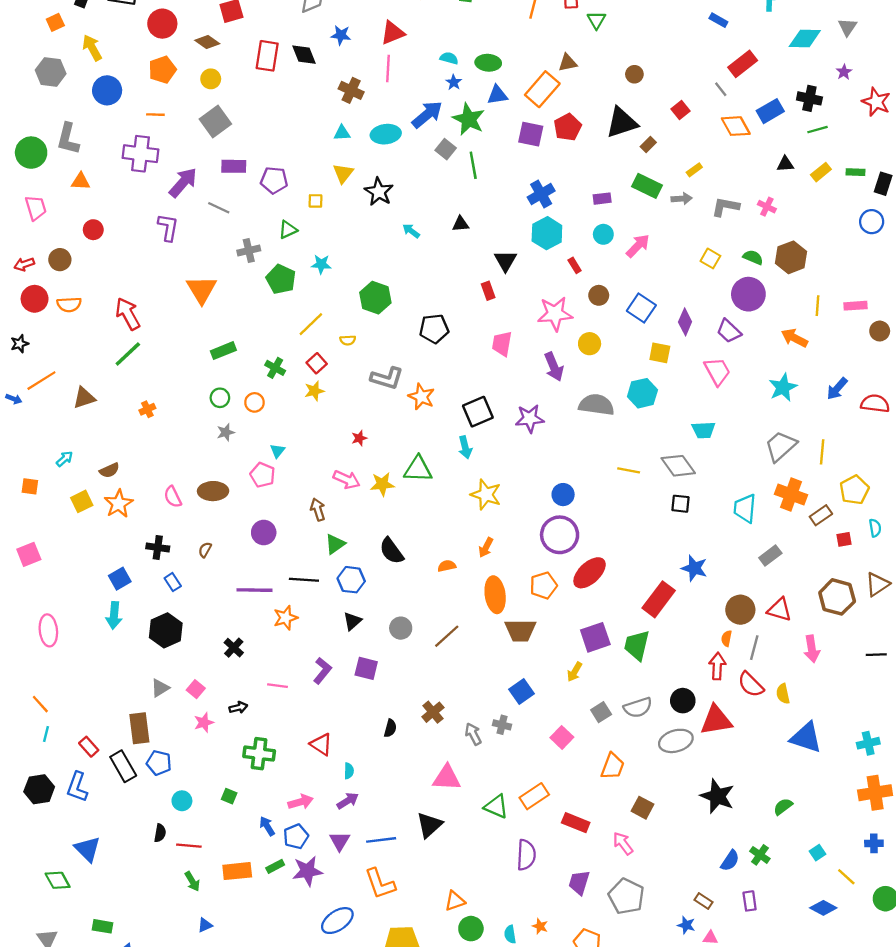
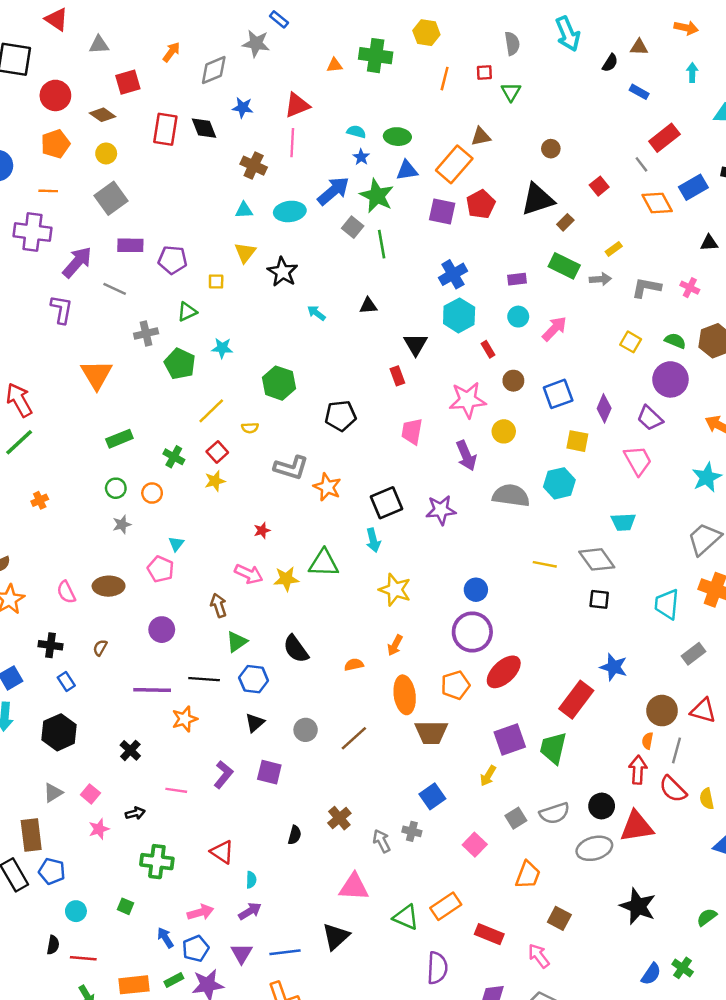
blue square: (641, 308) -> (558, 394), turned 36

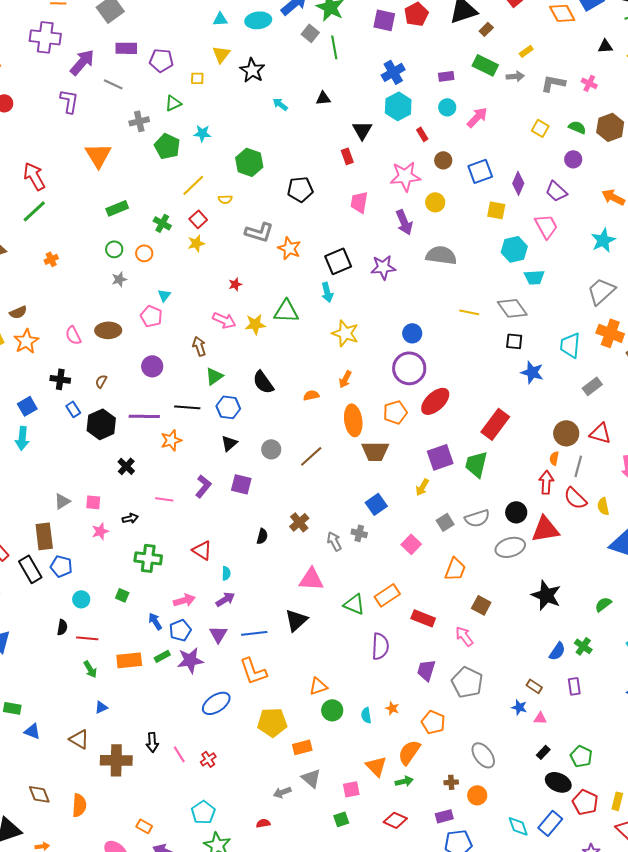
purple circle: (670, 379) -> (573, 159), size x0.6
cyan hexagon: (559, 483) -> (514, 249), moved
blue star: (614, 667) -> (532, 372), moved
black hexagon: (59, 732) -> (101, 424), moved
pink square: (90, 794) -> (93, 502), turned -35

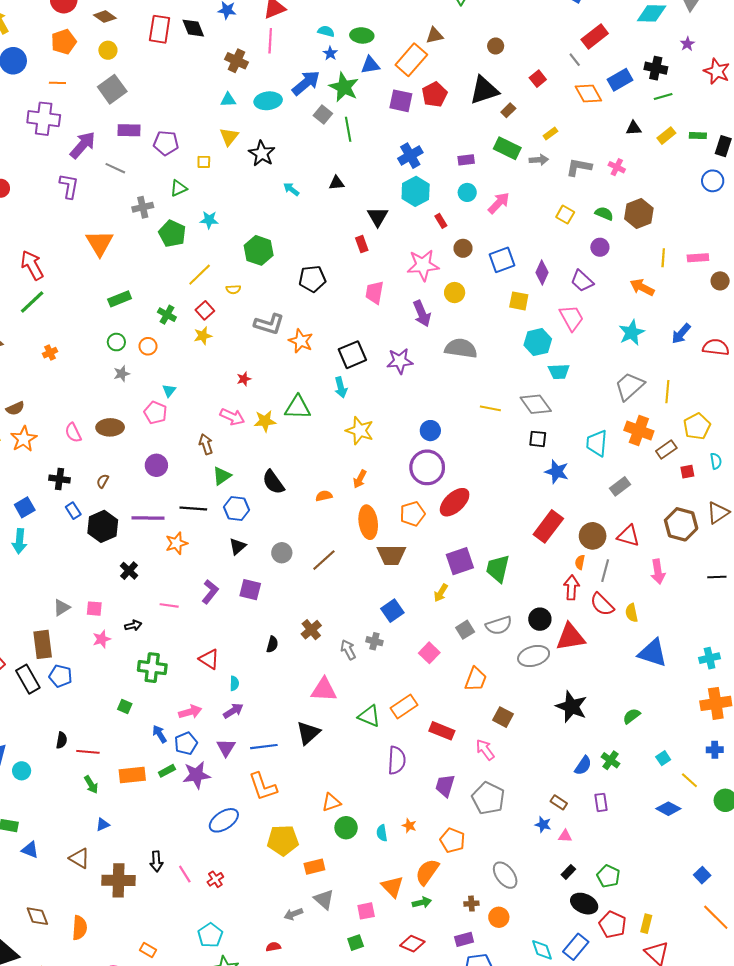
red rectangle: (495, 424) -> (548, 526), moved
cyan circle: (81, 599) -> (22, 771), moved

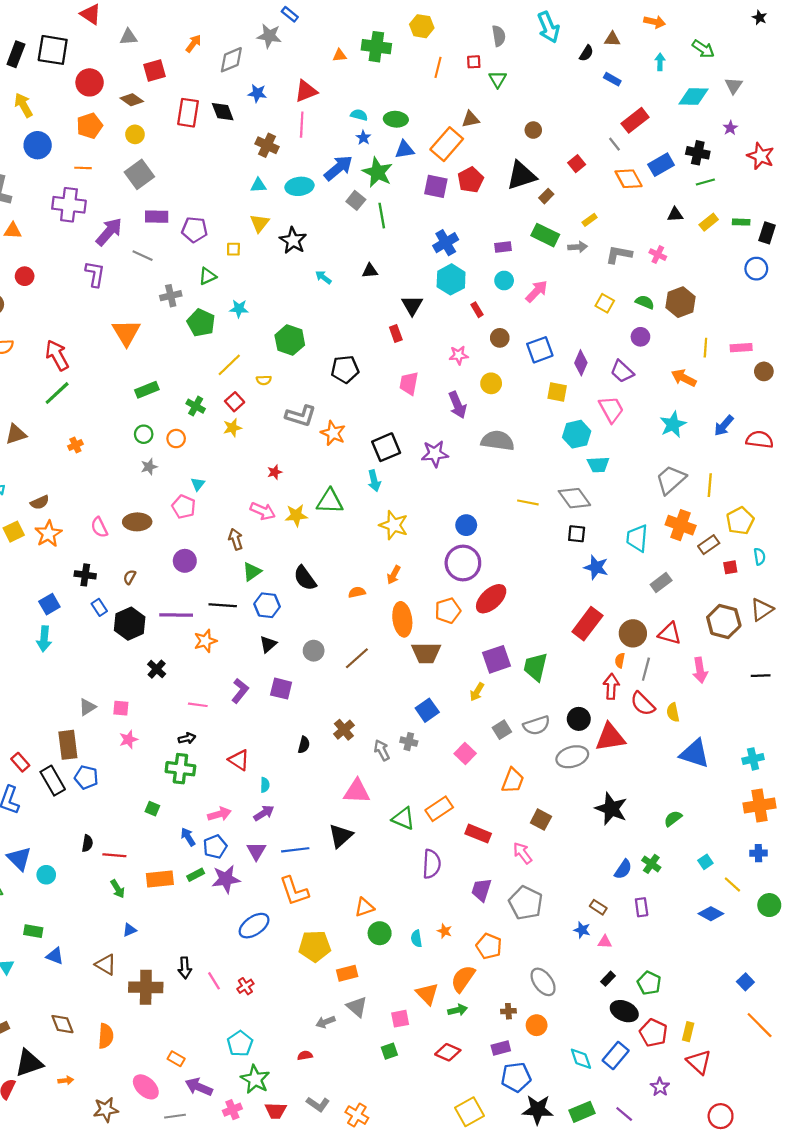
pink star: (423, 265) -> (459, 355), size x0.6
black arrow: (133, 625) -> (187, 738), moved

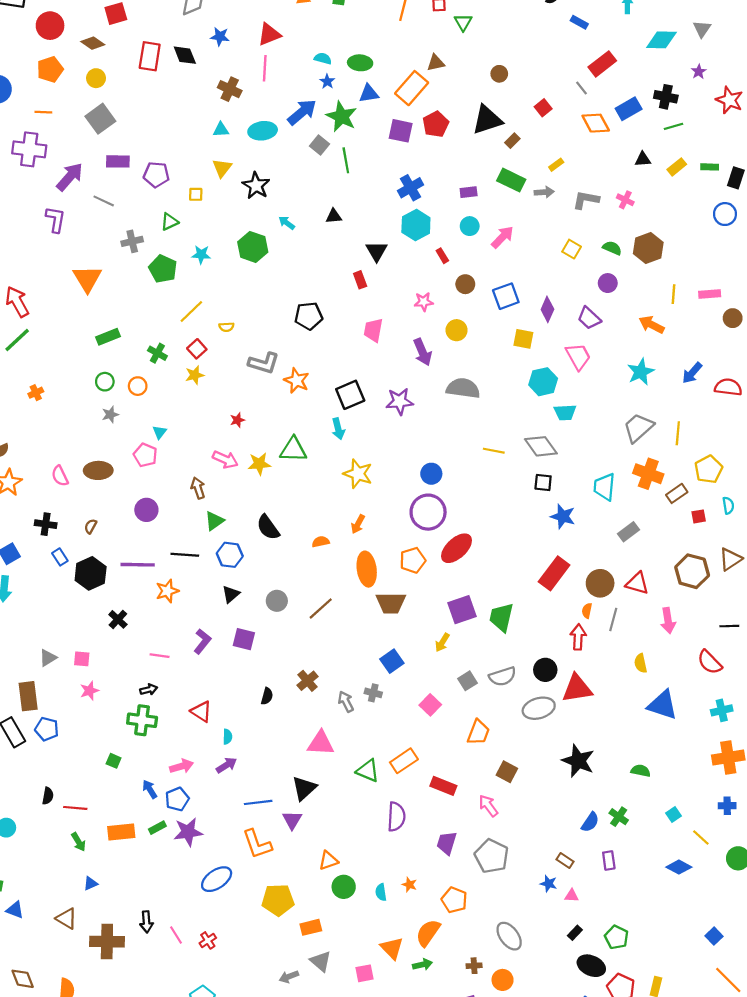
green hexagon: (290, 340) -> (253, 247), moved
red semicircle: (643, 704) -> (710, 662), moved
green semicircle: (673, 818) -> (641, 771), turned 48
purple triangle: (256, 851) -> (292, 820), moved

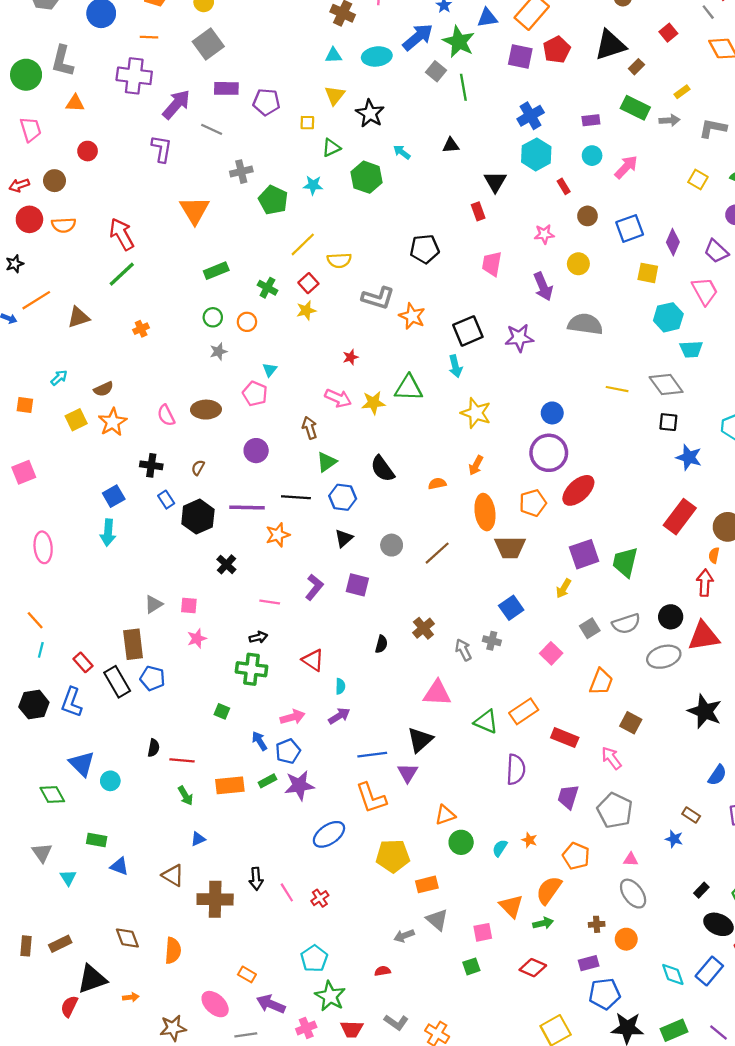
green triangle: (169, 222) -> (331, 148), moved
yellow semicircle: (226, 327) -> (339, 260), size x1.5
cyan semicircle: (381, 892) -> (500, 848), turned 42
pink triangle: (572, 896) -> (631, 859), moved

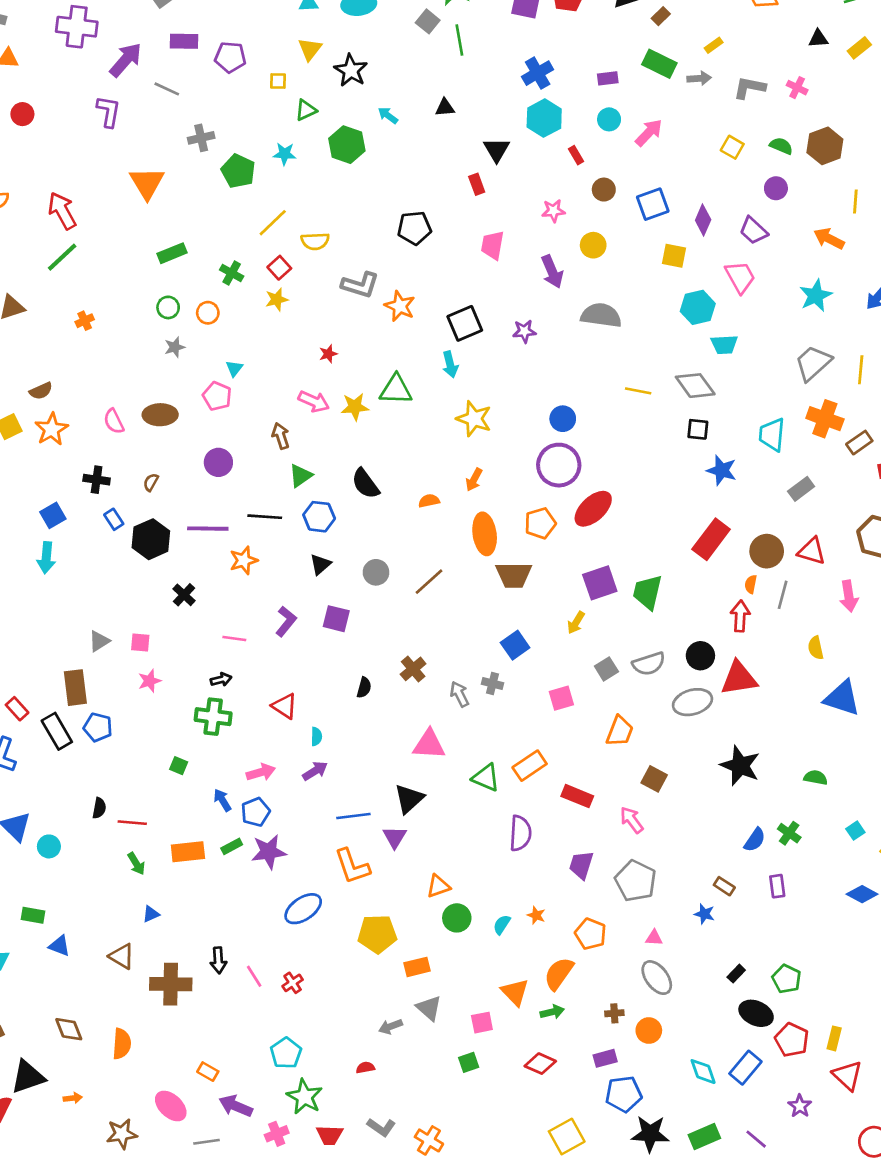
purple star: (519, 338) -> (524, 331), size x0.7
pink square: (551, 653) -> (561, 698), turned 30

